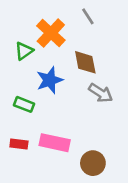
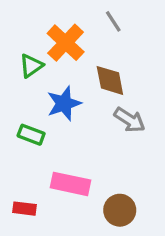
red rectangle: (19, 144) -> (25, 209), moved

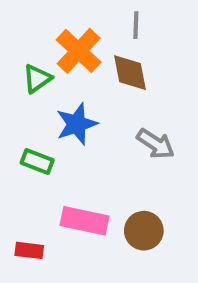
gray line: (113, 21) -> (136, 25), turned 35
brown diamond: (110, 80) -> (130, 73), moved
brown circle: (120, 210) -> (144, 231), moved

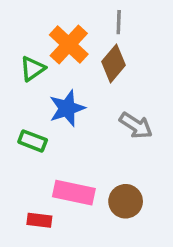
brown diamond: (130, 73) -> (114, 63), turned 51
red rectangle: (29, 250) -> (39, 220), moved

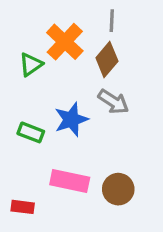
blue star: (67, 108) -> (71, 119), moved
gray arrow: (136, 125) -> (113, 102), moved
red rectangle: (39, 220) -> (23, 207), moved

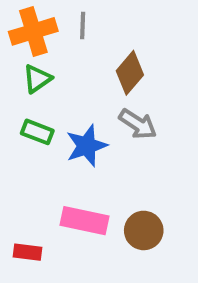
gray line: (112, 21) -> (83, 25), moved
orange cross: (65, 42) -> (33, 31), moved, turned 30
green rectangle: (31, 132) -> (37, 132), moved

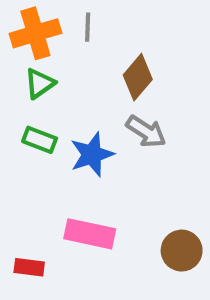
brown circle: (144, 230) -> (182, 251), moved

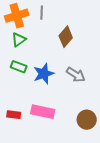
gray arrow: (146, 131) -> (76, 75), moved
red rectangle: (29, 267) -> (14, 115), moved

